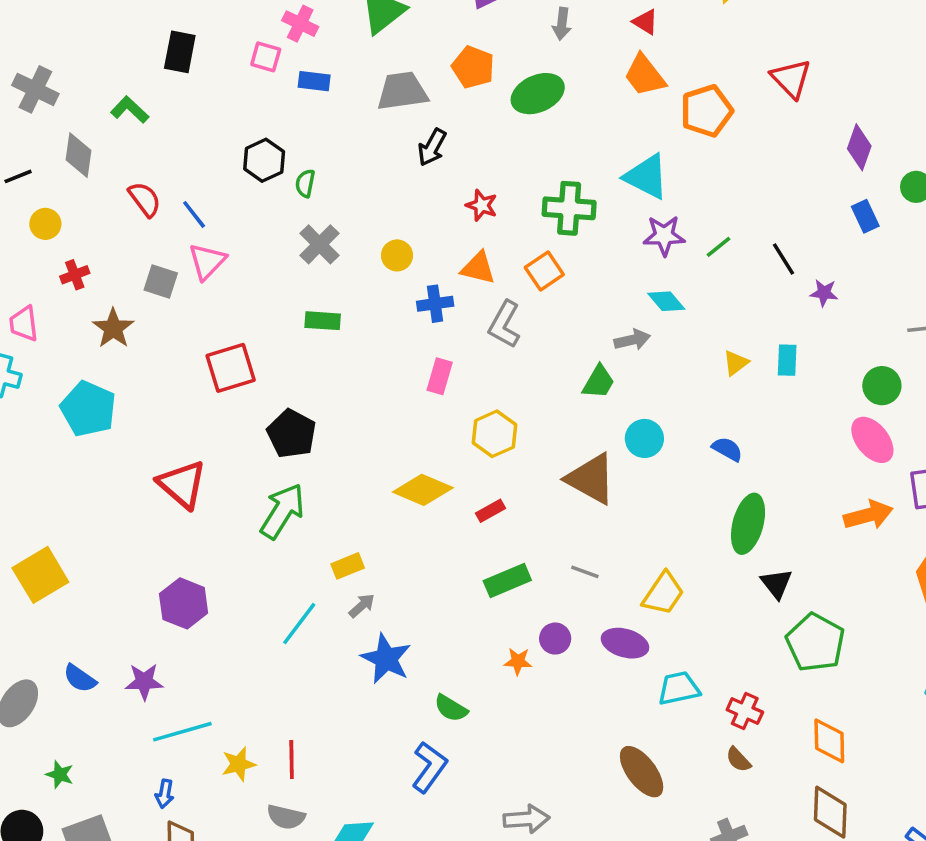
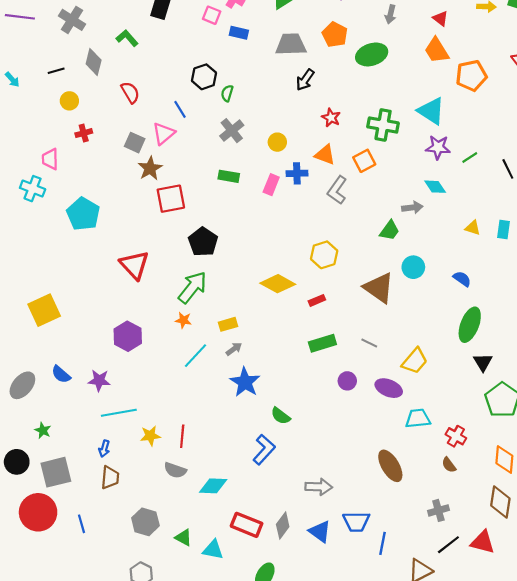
blue line: (194, 214) -> (180, 109), moved
brown star: (113, 328) -> (150, 168), moved
yellow triangle: (736, 363) -> (473, 228), turned 49
pink rectangle: (440, 376) -> (271, 185), moved
orange star: (518, 661) -> (183, 320), moved

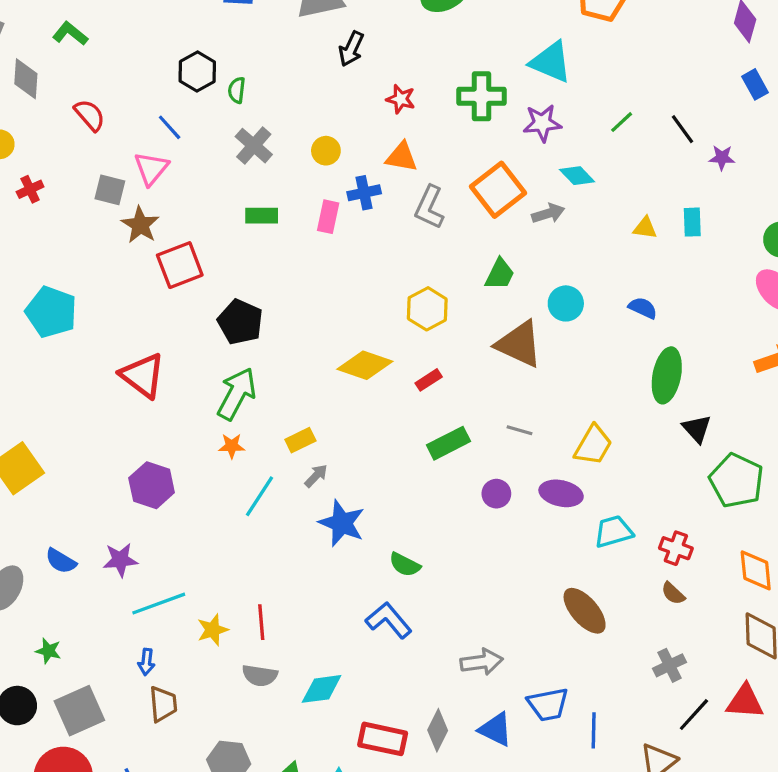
purple star: (438, 147) -> (542, 123), moved
orange square: (364, 161) -> (498, 190), moved, size x1.5
green trapezoid: (390, 231) -> (500, 274), moved
blue L-shape: (264, 450) -> (389, 620), turned -72

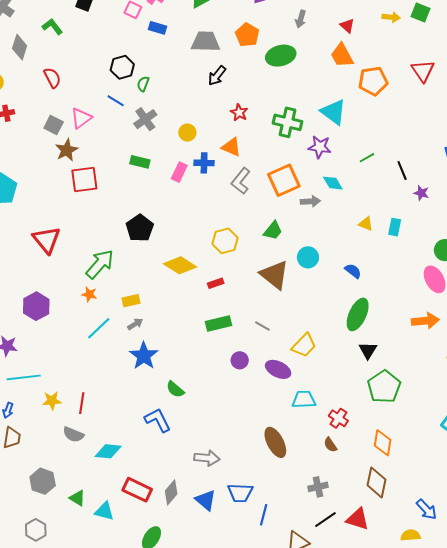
blue line: (170, 127) -> (116, 101), moved, turned -30
black pentagon: (240, 322) -> (140, 228), moved

